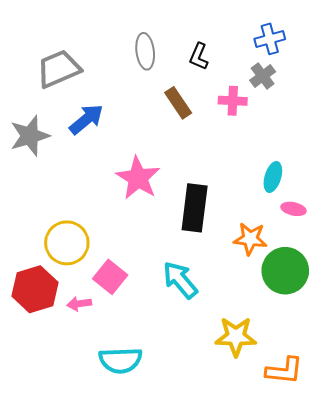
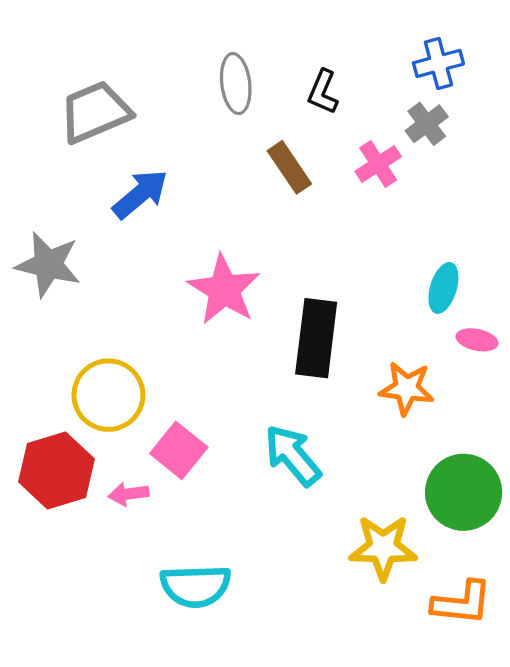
pink cross: (233, 101) -> (378, 164), turned -36
gray star: (30, 136) -> (48, 264), moved, turned 30
green circle: (285, 271) -> (464, 492), moved

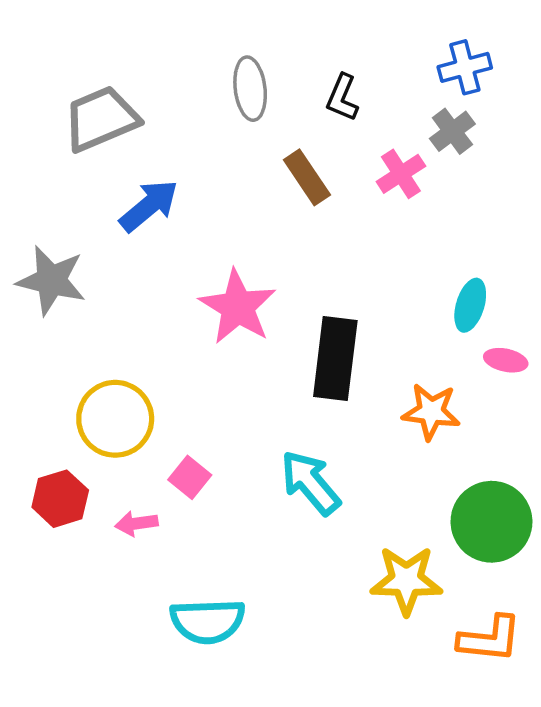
pink square: (179, 450) -> (190, 477), size x0.7
red hexagon: (57, 470) -> (60, 499), size x0.7

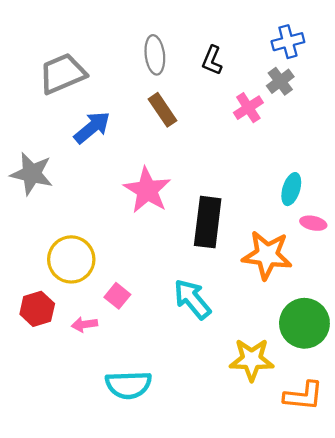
brown rectangle: (307, 177) -> (163, 110), moved
orange star: (431, 412) -> (267, 255), size x1.4

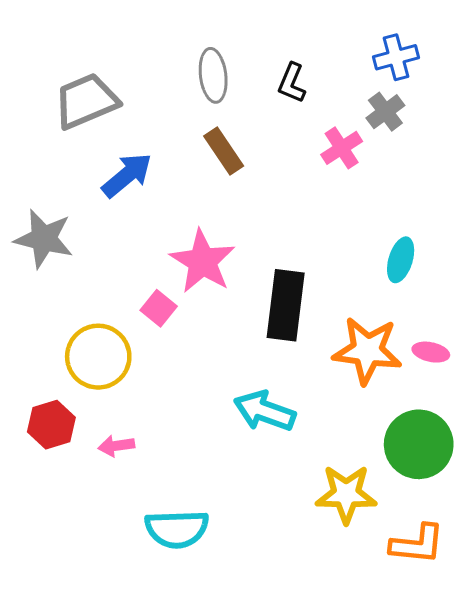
pink ellipse: (313, 223) -> (431, 352), moved
pink square: (117, 296) -> (159, 308), moved
cyan arrow: (192, 299) -> (265, 411), turned -30

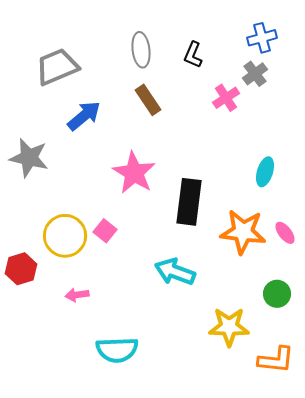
pink square: (159, 308) -> (105, 231), moved
pink ellipse: (431, 352) -> (285, 233), turned 40
red hexagon: (51, 425) -> (21, 269), moved
green circle: (419, 444) -> (277, 294), size x0.6

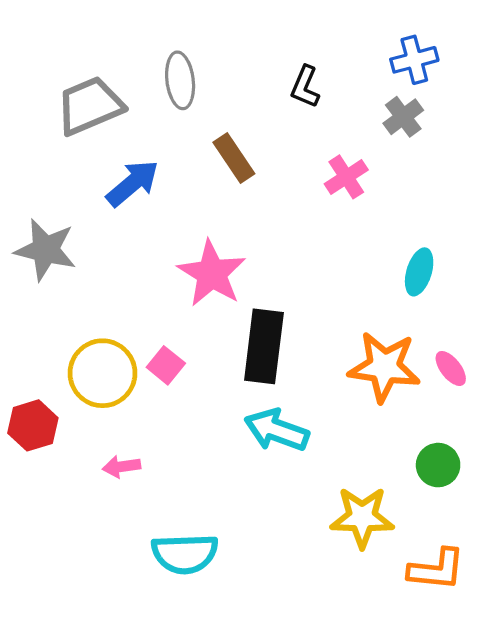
gray ellipse: (141, 50) -> (180, 80), moved
pink cross: (226, 98) -> (346, 177), moved
black rectangle: (189, 202) -> (264, 346), moved

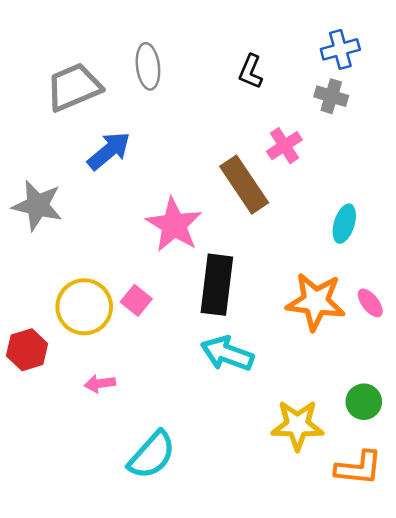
gray cross: (403, 117) -> (331, 96), turned -36
brown rectangle: (234, 158) -> (244, 185), moved, size x1.4
green circle: (438, 465) -> (364, 402), moved
cyan semicircle: (185, 554) -> (152, 455), turned -46

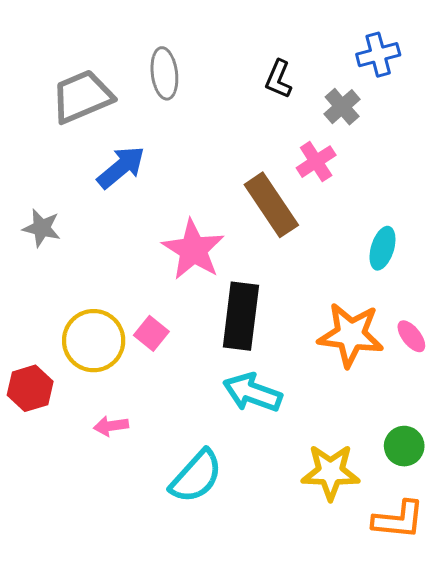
gray cross: (331, 96) -> (342, 107), moved, turned 32
gray star: (37, 205) -> (42, 228), size x0.7
cyan semicircle: (152, 455) -> (196, 476), moved

